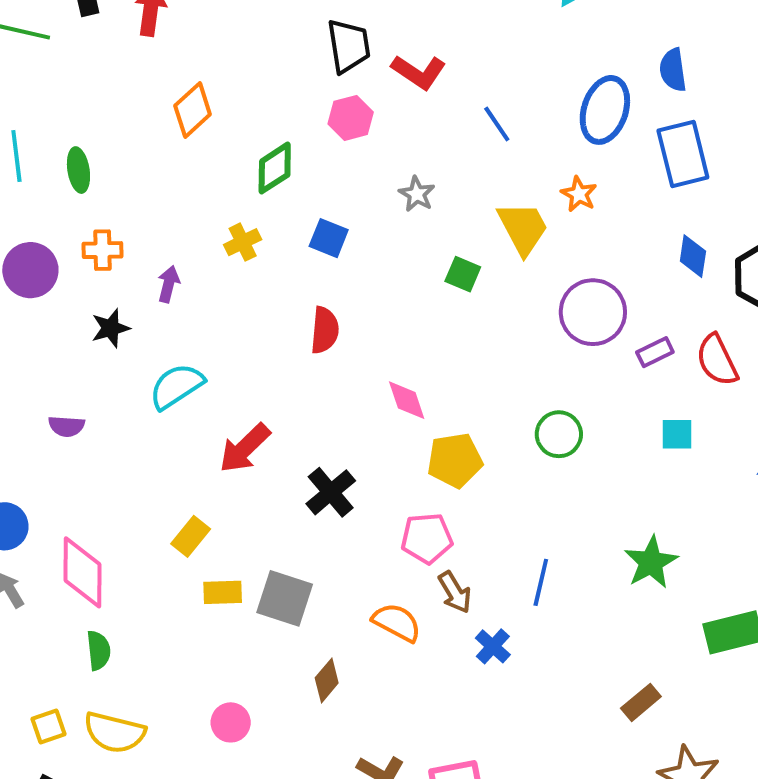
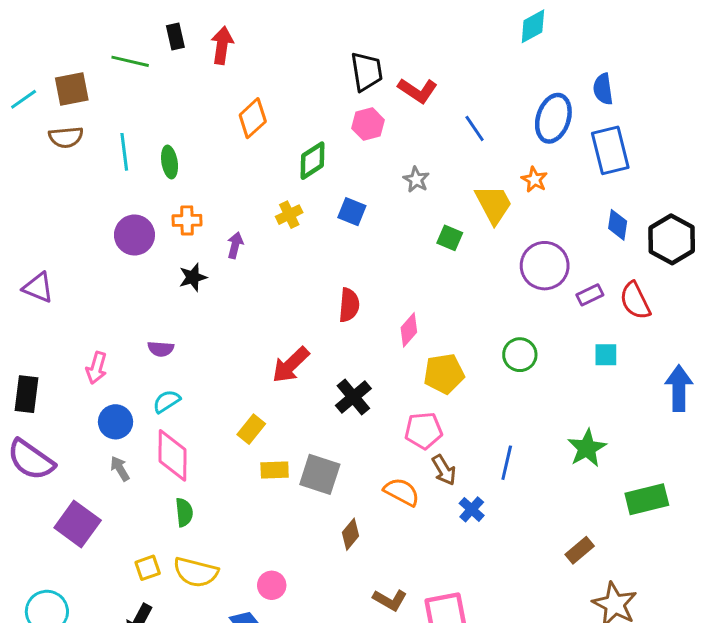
red semicircle: (325, 330) -> (349, 305), moved
cyan semicircle: (177, 386) -> (167, 401), moved, size x0.7
pink diamond: (407, 400) -> (409, 330), turned 60
pink circle: (231, 722) -> (272, 585), moved

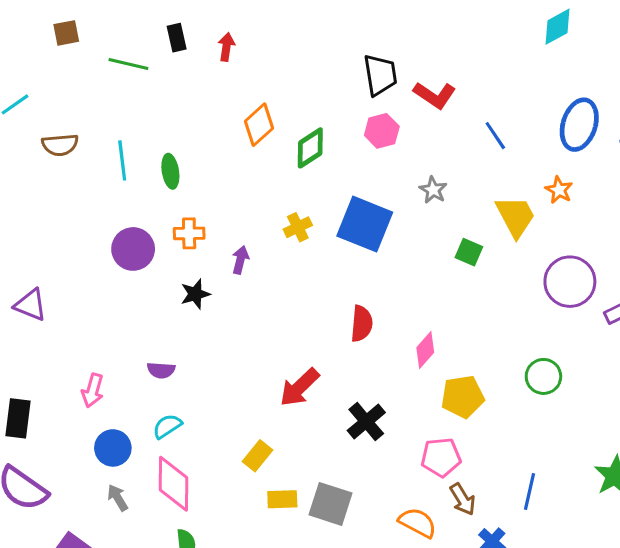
red arrow: (222, 45) -> (226, 47), size x0.7
brown square: (72, 89) -> (66, 33), moved, size x0.7
green diamond: (313, 161) -> (310, 148), moved
blue square: (352, 212) -> (365, 224), size x1.8

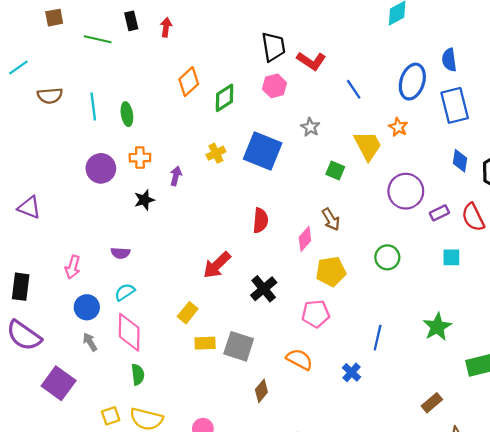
brown arrow: (463, 499) -> (331, 219), moved

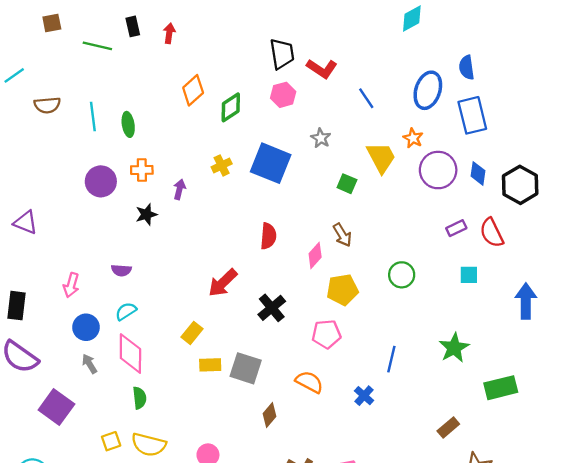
purple circle: (406, 191) -> (438, 170), moved

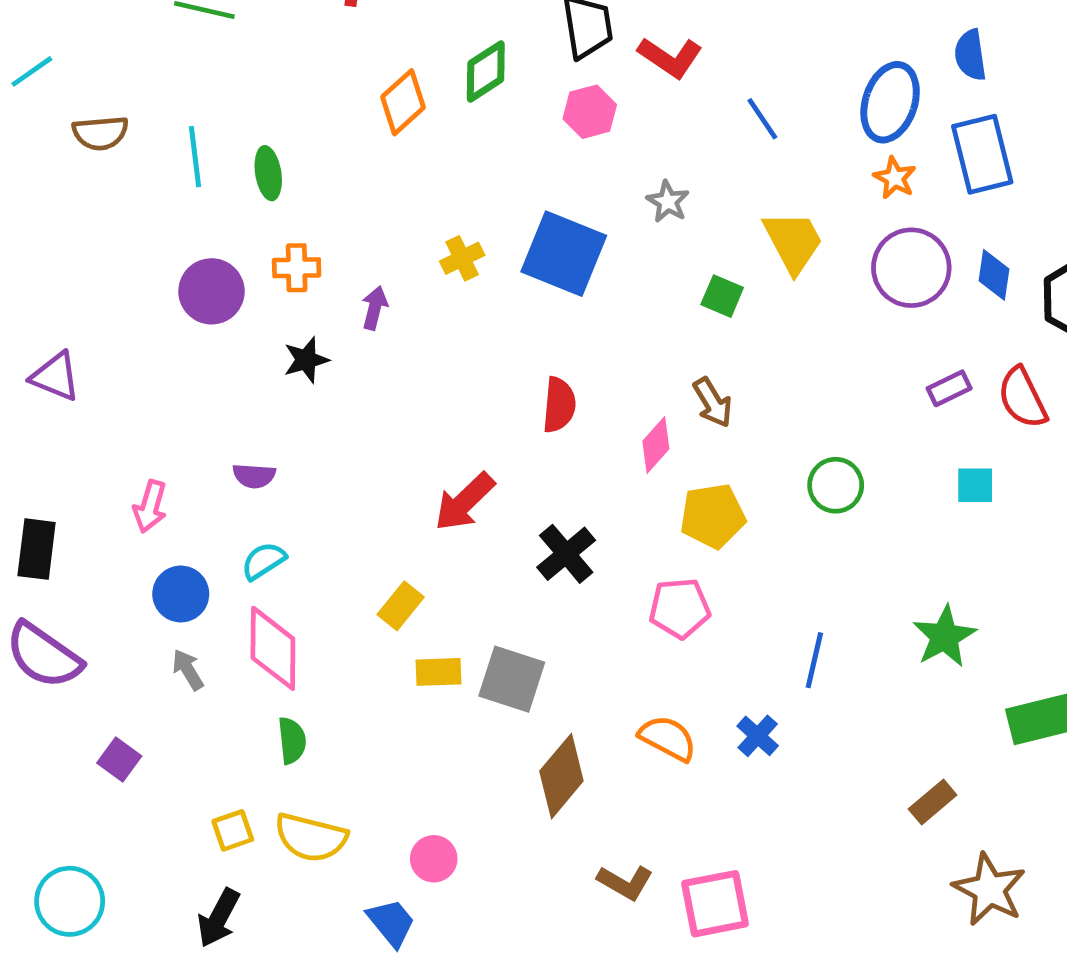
green diamond: (231, 107) -> (486, 71), moved
orange star: (413, 138) -> (895, 178), moved
orange semicircle: (309, 382) -> (668, 738), moved
purple square: (56, 407) -> (119, 759), size x0.6
brown diamond: (269, 415) -> (561, 776), size x1.6

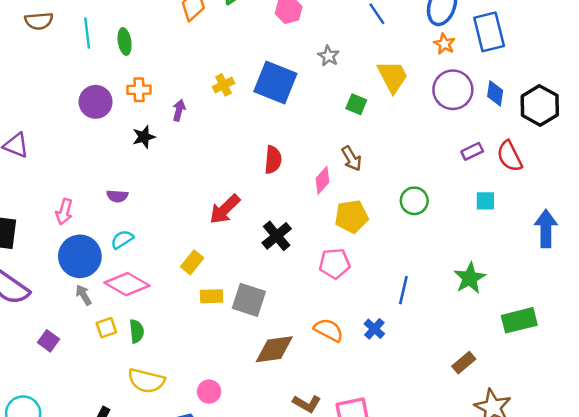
blue circle: (181, 594) -> (80, 256), size x1.5
pink diamond: (273, 648) -> (127, 284), turned -60
brown diamond: (561, 776) -> (274, 349), turned 42
yellow square: (233, 830) -> (106, 328), moved

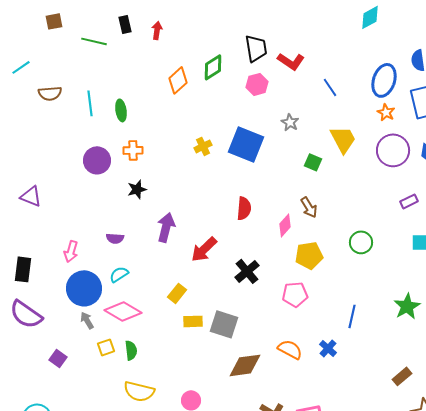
purple arrow: (179, 110) -> (166, 227), moved, size x1.6

